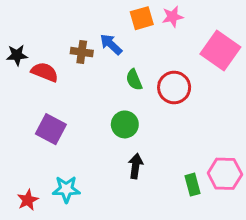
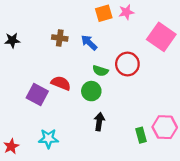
blue arrow: (111, 44) -> (89, 43), moved
red semicircle: (45, 72) -> (61, 83), moved
green semicircle: (134, 80) -> (100, 71), moved, turned -49
red star: (28, 200) -> (11, 146), moved

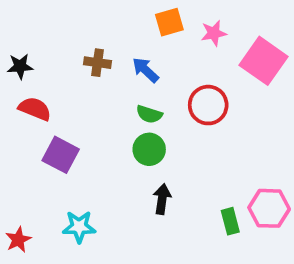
pink star: (126, 12) -> (214, 33), moved
green semicircle: (100, 71) -> (149, 114), moved
red semicircle: (61, 83) -> (35, 109), moved

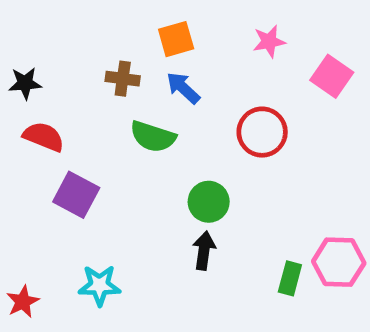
orange square: (169, 22) -> (176, 39), moved
pink square: (263, 61) -> (332, 76), size x0.7
green semicircle: (149, 114) -> (153, 137), moved, size x1.4
green circle: (149, 149) -> (209, 202), moved
green rectangle: (230, 221) -> (290, 278), turned 30

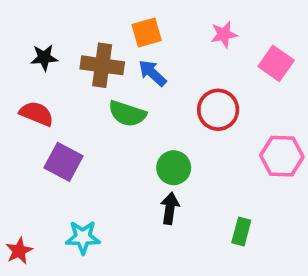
brown cross: (123, 79) -> (102, 65), size x1.5
black star: (25, 83) -> (44, 58), moved
pink hexagon: (339, 262) -> (282, 156), moved

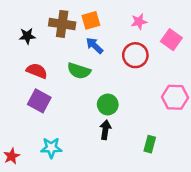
brown cross: (102, 65) -> (62, 24), moved
red circle: (218, 110) -> (135, 55), moved
red semicircle: (36, 114) -> (37, 71), moved

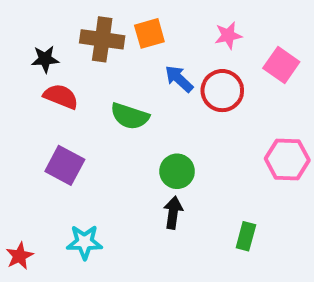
blue arrow: (95, 46) -> (179, 79), moved
red semicircle: (37, 71) -> (61, 96), moved

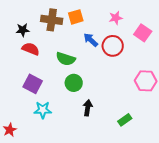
green circle: (177, 171) -> (74, 83), moved
green rectangle: (246, 236) -> (125, 120), turned 40
cyan star: (84, 242) -> (43, 110), moved

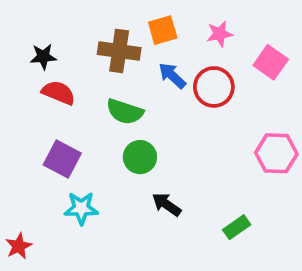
orange square: (76, 17) -> (163, 30), moved
brown cross: (52, 20) -> (119, 51), moved
black arrow: (88, 108) -> (166, 204), turned -63

